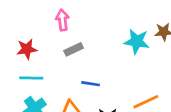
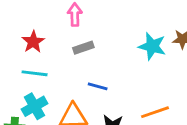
red star: (27, 49) -> (33, 42), turned -30

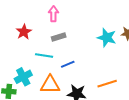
cyan line: (35, 73) -> (44, 56), moved
blue line: (98, 86) -> (68, 64), turned -40

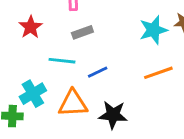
cyan star: (107, 38) -> (153, 30), turned -30
orange line: (107, 84) -> (158, 73), moved

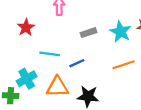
cyan star: (153, 30) -> (120, 32), turned -30
gray rectangle: (82, 32) -> (89, 33), moved

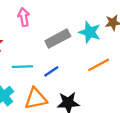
gray rectangle: (89, 33) -> (58, 39), size x1.5

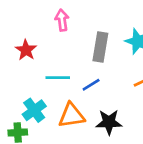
gray rectangle: (58, 39) -> (100, 47), turned -55

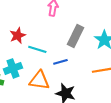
red star: (26, 50) -> (18, 35), moved

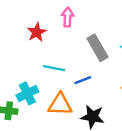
red star: (18, 35) -> (37, 32), moved
gray rectangle: (75, 36) -> (97, 48), turned -50

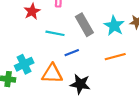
cyan line: (54, 68) -> (55, 33), moved

